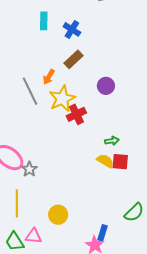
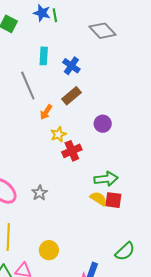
gray line: (30, 91) -> (28, 85), moved
yellow star: (62, 99) -> (58, 134), size x0.6
green arrow: (112, 141) -> (106, 179), size x1.6
gray star: (29, 169) -> (40, 193), moved

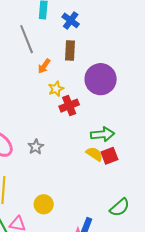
brown rectangle: (71, 96) -> (70, 50), turned -48
purple circle: (103, 124) -> (101, 79), size x1.8
red square: (113, 200) -> (109, 156), turned -30

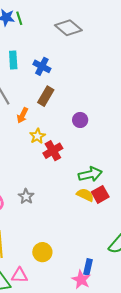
brown rectangle: (70, 50) -> (46, 96), turned 36
purple circle: (101, 79) -> (80, 120), size x0.5

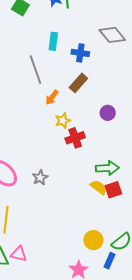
gray diamond: (68, 28) -> (112, 35), moved
blue cross: (42, 66) -> (80, 53), turned -30
yellow circle: (42, 252) -> (93, 240), moved
blue rectangle: (88, 267) -> (110, 261), moved

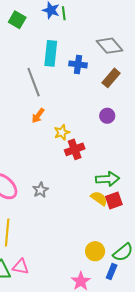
cyan rectangle: (53, 41) -> (51, 53), size x1.4
brown rectangle: (78, 83) -> (111, 78), moved
orange arrow: (52, 97) -> (38, 116), moved
purple circle: (108, 113) -> (107, 116), moved

